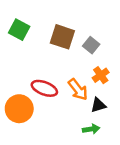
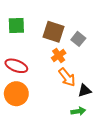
green square: (19, 30) -> (16, 26), turned -30
orange cross: (101, 75) -> (59, 55), moved
red ellipse: (44, 88) -> (16, 66), moved

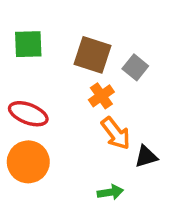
green arrow: (78, 111) -> (110, 192), moved

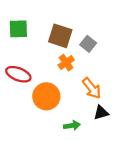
orange arrow: (116, 133) -> (92, 88), moved
black triangle: (146, 157) -> (101, 113), moved
orange circle: (28, 162) -> (46, 96), moved

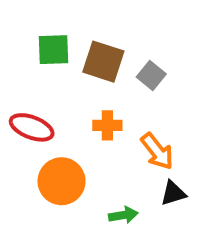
green square: (18, 29) -> (54, 50), moved
orange cross: (66, 63) -> (107, 125), moved, turned 35
orange circle: (46, 96) -> (62, 181), moved

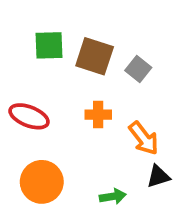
orange circle: (62, 181) -> (42, 182), moved

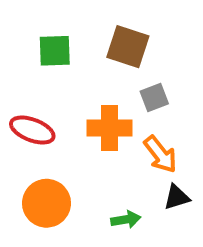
brown square: (95, 56) -> (128, 47), moved
gray square: (138, 69) -> (154, 97), moved, turned 30
orange cross: (98, 115) -> (110, 128), size x1.5

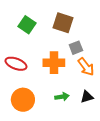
green square: (55, 51) -> (27, 25), turned 36
orange arrow: (160, 154) -> (86, 67), moved
green arrow: (126, 219) -> (62, 97), moved

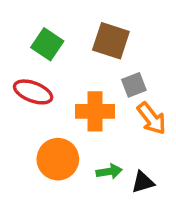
red ellipse: (16, 64) -> (33, 92), moved
black triangle: (87, 97) -> (143, 182), moved
orange circle: (23, 100) -> (58, 159), moved

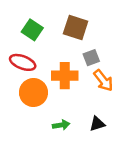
orange circle: (58, 159) -> (33, 93), moved
green arrow: (109, 172) -> (61, 125), moved

